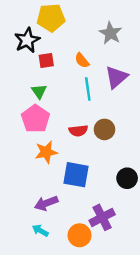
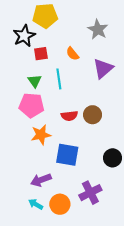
cyan line: (88, 89) -> (59, 79), moved
pink pentagon: (35, 119) -> (31, 105), turned -30
orange circle: (80, 235) -> (60, 204), moved

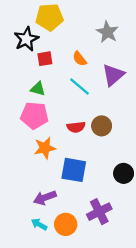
cyan line: (59, 79) -> (80, 87), moved, turned -42
green triangle: (35, 81) -> (38, 89), turned -40

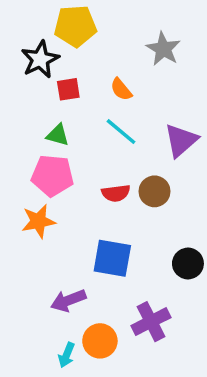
purple triangle: (113, 75) -> (181, 140), moved
orange star: (45, 148) -> (38, 221), moved
cyan arrow: (39, 224) -> (67, 355), moved, turned -98

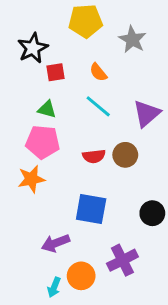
yellow pentagon: (75, 26) -> (85, 21), moved

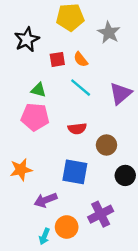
red square: (56, 72) -> (57, 59), moved
brown circle: (125, 155) -> (106, 145), moved
orange star: (31, 179) -> (21, 170), moved

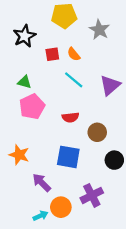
green triangle: (39, 90) -> (24, 82), moved
pink pentagon: (35, 117) -> (32, 107), turned -30
orange star: (21, 170) -> (19, 155), turned 30
purple arrow: (46, 200) -> (42, 183), turned 66
cyan arrow: (44, 236) -> (41, 216), turned -136

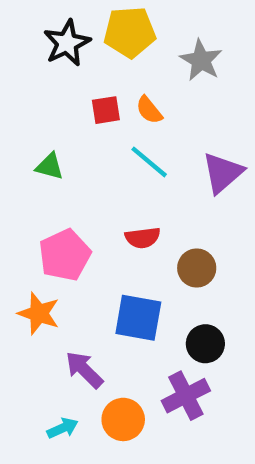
black star: (24, 36) -> (67, 43), moved
pink pentagon: (32, 107) -> (65, 255), moved
black circle: (114, 160) -> (205, 344), moved
cyan arrow: (41, 216) -> (63, 428), moved

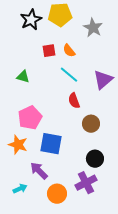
red semicircle: (143, 238) -> (74, 101), moved, turned 77
blue square: (138, 318) -> (51, 144), moved
cyan arrow: (63, 428) -> (20, 189), moved

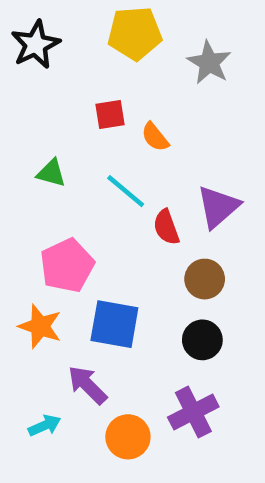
black star: (31, 20) -> (36, 45), moved
orange semicircle: (69, 51) -> (155, 137), moved
cyan line: (69, 75) -> (126, 191), moved
purple triangle: (103, 80) -> (218, 207), moved
black circle: (95, 159) -> (202, 340), moved

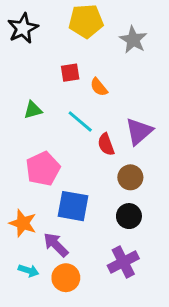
green triangle: (51, 173) -> (33, 110), turned -30
orange star: (40, 326) -> (23, 223), moved
cyan arrow: (45, 426) -> (29, 271), turned 42
orange circle: (128, 437) -> (66, 278), moved

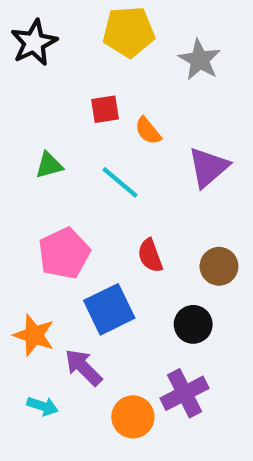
purple triangle: (139, 131) -> (208, 167), moved
red semicircle: (106, 144) -> (150, 256), moved
brown circle: (130, 177) -> (219, 266), moved
blue square: (73, 206) -> (109, 309), turned -36
orange circle: (66, 278) -> (133, 417), moved

